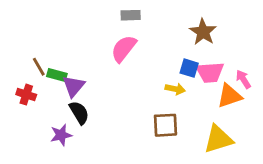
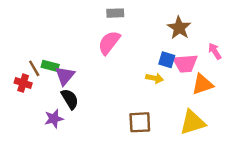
brown line: (39, 67) -> (34, 68), moved
pink arrow: (243, 79) -> (215, 51), moved
brown square: (165, 125) -> (140, 122), moved

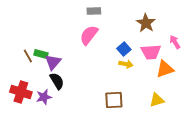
blue square: (167, 60) -> (124, 49), moved, turned 32
red cross: (23, 83) -> (21, 92), moved, size x1.5
yellow triangle: (193, 122) -> (157, 100), size x0.7

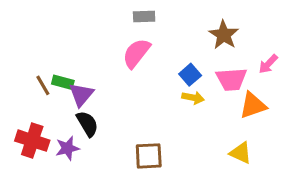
pink arrow: (175, 42) -> (268, 64), turned -104
brown square: (114, 100) -> (149, 156), moved
yellow triangle: (157, 100) -> (241, 153), turned 42

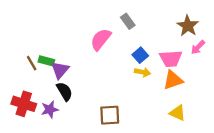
gray rectangle: (144, 16) -> (128, 21), moved, turned 56
brown star: (224, 35) -> (188, 26), moved
orange triangle: (253, 105) -> (173, 80), moved

